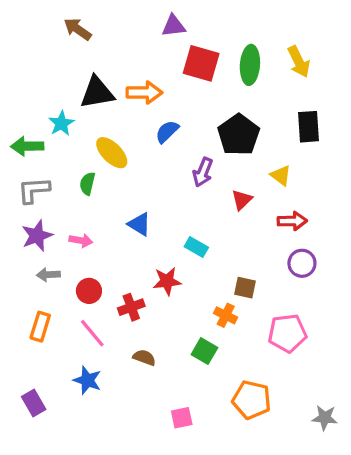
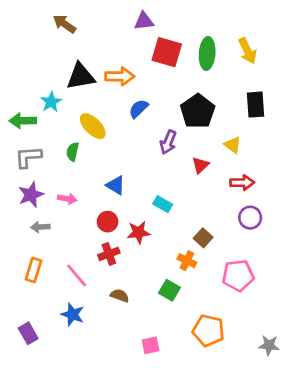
brown square: (245, 288) -> (203, 238), turned 30
red circle: (89, 291) -> (108, 222), moved

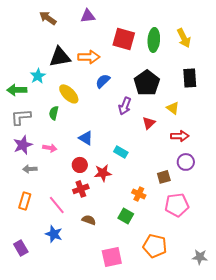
purple triangle: (144, 21) -> (88, 16), moved
brown square: (203, 238) -> (164, 177), moved, turned 32
pink square: (151, 345) -> (112, 257), size x1.5

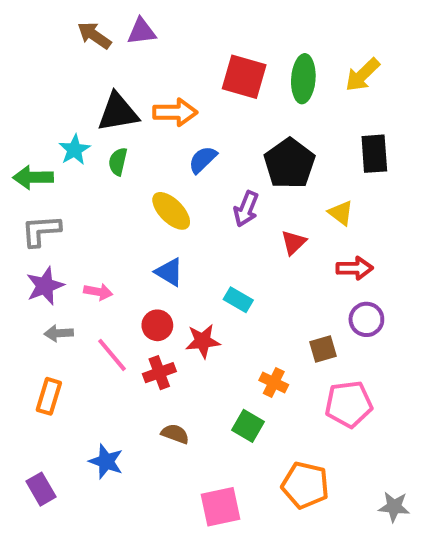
purple triangle: (88, 16) -> (142, 31), moved
yellow arrow: (184, 38) -> (363, 75), turned 72
yellow ellipse: (69, 94) -> (171, 211), moved
green semicircle: (54, 113) -> (118, 162), moved
pink line: (57, 205) -> (112, 355), moved

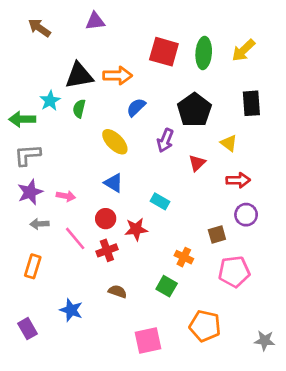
brown arrow: (94, 35) -> (39, 28), moved

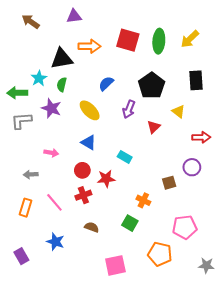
orange arrow: (118, 76) -> (90, 46), moved
red arrow: (238, 180) -> (201, 137), moved
purple star: (30, 192) -> (51, 108), moved, turned -30
pink line: (75, 238) -> (54, 202), moved
pink pentagon: (234, 272) -> (185, 227), moved

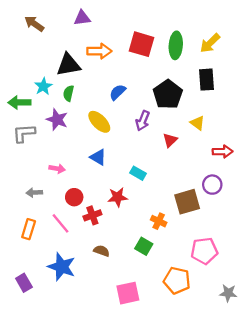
black rectangle: (196, 80) -> (207, 80), moved
red circle: (82, 170) -> (74, 197), moved
brown square: (169, 183) -> (187, 202), size x1.6
blue star: (55, 242) -> (62, 267), size x1.4

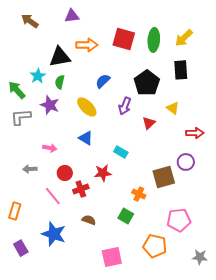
green arrow: (19, 102) -> (17, 90), turned 48
orange rectangle: (29, 229) -> (15, 211), moved

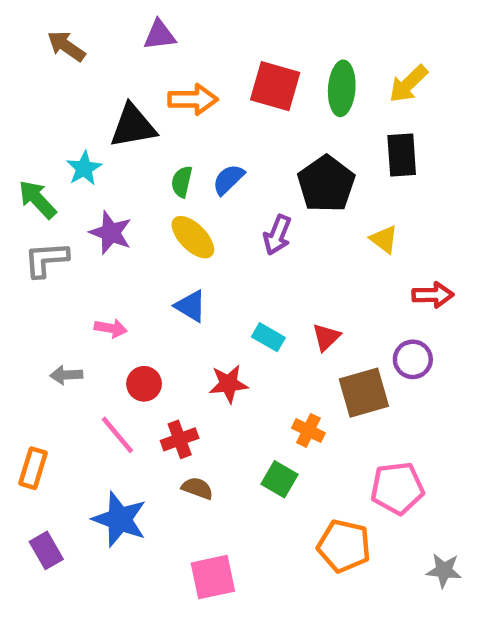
green semicircle: (60, 82) -> (182, 182), moved
red triangle: (149, 123) -> (326, 337), moved
red cross: (81, 189) -> (180, 439), moved
pink square: (112, 257) -> (213, 577), moved

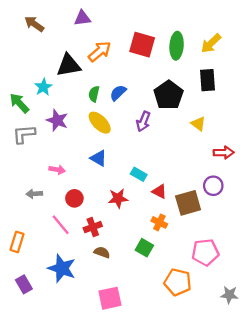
orange arrow: (193, 99) -> (100, 51), turned -40
red triangle: (326, 337) -> (159, 191), moved, turned -49

